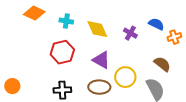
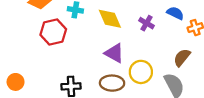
red hexagon: (62, 52) -> (53, 32), moved
brown semicircle: (162, 64) -> (182, 58), turned -90

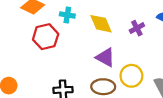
purple cross: (146, 23) -> (137, 28), turned 32

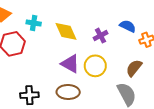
yellow circle: (131, 76) -> (95, 66), moved

